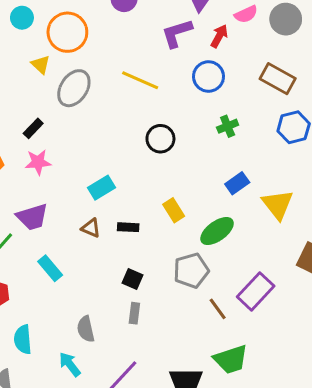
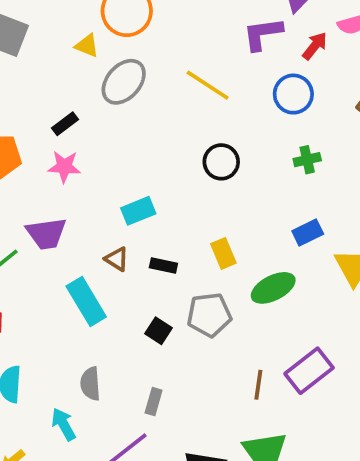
yellow triangle: (41, 64) -> (87, 46), turned -30
cyan rectangle: (50, 268) -> (86, 301), moved, size x1.4
gray pentagon: (191, 271) -> (209, 315), moved
brown line: (218, 309) -> (258, 385), turned 35
gray rectangle: (134, 313) -> (154, 402), moved

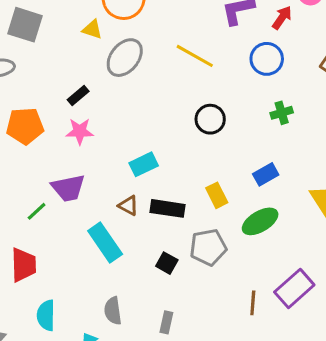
blue rectangle: (308, 232) -> (266, 174), moved
black rectangle: (163, 265) -> (167, 208), size x1.5

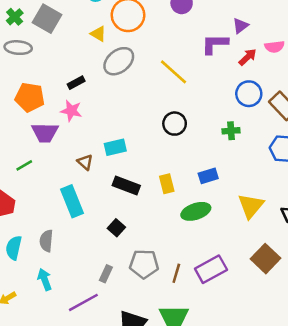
blue circle: (267, 59) -> (249, 94), moved
purple trapezoid: (68, 188) -> (45, 133), moved
brown triangle: (128, 206) -> (85, 162), moved
gray pentagon: (208, 247) -> (144, 264), moved
gray semicircle: (113, 311) -> (46, 241), moved

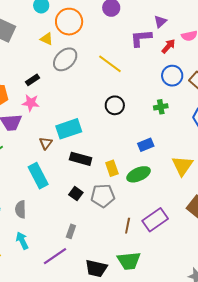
cyan rectangle: (115, 147) -> (69, 129), size x1.4
brown triangle: (85, 162) -> (46, 143), turned 32
yellow rectangle: (167, 184) -> (112, 168), moved
gray pentagon: (144, 264) -> (103, 196), moved

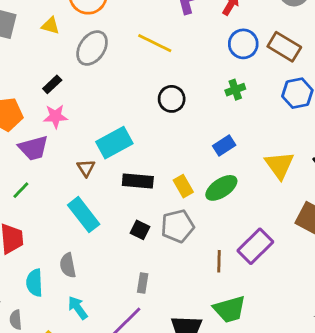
yellow triangle: (47, 39) -> (50, 26), moved

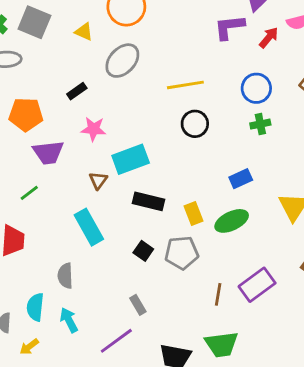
yellow line: (155, 43) -> (185, 85), moved, turned -44
blue circle: (243, 44) -> (256, 88), moved
pink star: (55, 116) -> (94, 129), moved
cyan semicircle: (34, 283) -> (35, 307), moved
gray rectangle: (143, 283) -> (138, 305), turned -48

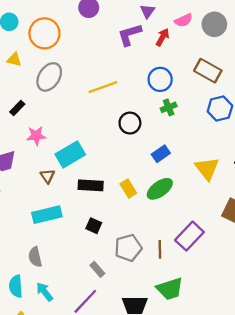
black circle: (195, 124) -> (130, 123), moved
cyan rectangle: (89, 227) -> (47, 215), turned -64
gray pentagon: (182, 253) -> (128, 248), moved

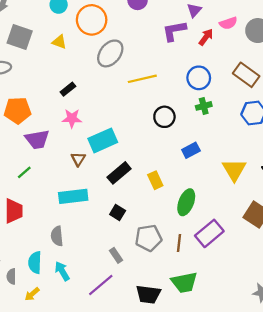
gray ellipse: (49, 77) -> (110, 53), moved
black rectangle: (17, 108) -> (68, 89), moved
black rectangle: (91, 185) -> (119, 173), turned -50
green ellipse: (160, 189) -> (186, 202), moved, turned -40

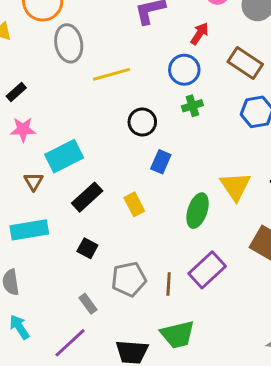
red arrow: (206, 37) -> (200, 34), moved
gray ellipse: (110, 53) -> (69, 43), turned -48
blue rectangle: (191, 150) -> (161, 162), moved, turned -36
green ellipse: (186, 202) -> (198, 211), moved

